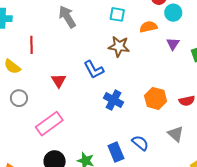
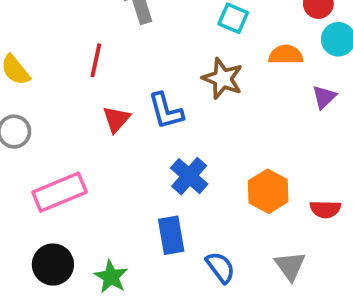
red line: (31, 45) -> (96, 60), moved
red triangle: (59, 81) -> (116, 119), moved
blue rectangle: (116, 152) -> (171, 235), moved

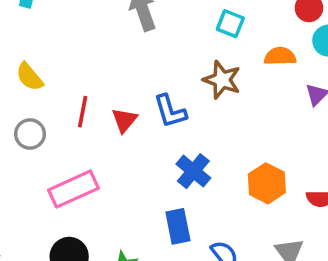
red line: (96, 60) -> (83, 112), moved

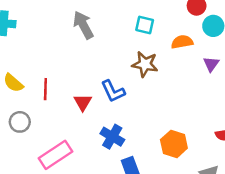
red line: (83, 112) -> (45, 89), moved
blue cross: (193, 171) -> (112, 137), moved
orange hexagon: (267, 183) -> (174, 144), moved

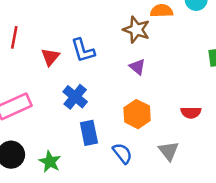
brown star: (145, 64) -> (136, 30), moved
purple triangle: (211, 64) -> (137, 67), moved, turned -35

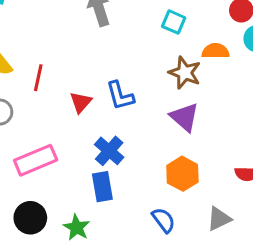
purple triangle: (137, 67) -> (184, 117), size x1.5
blue rectangle: (89, 133) -> (102, 187), moved
gray triangle: (169, 151) -> (219, 219), turned 40

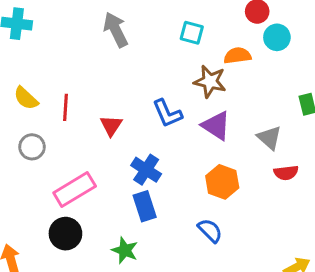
blue L-shape: (120, 96) -> (167, 113), moved
black circle: (30, 218) -> (65, 234), moved
gray triangle: (219, 219) -> (269, 138), moved, turned -44

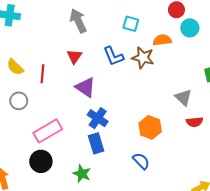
blue L-shape: (167, 113) -> (113, 56), moved
red triangle: (111, 126) -> (74, 56), moved
purple triangle: (216, 126) -> (85, 87), moved

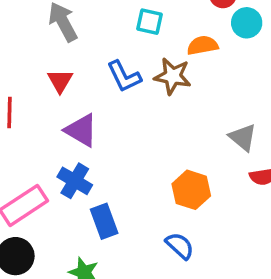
blue cross: (98, 118) -> (75, 181), moved

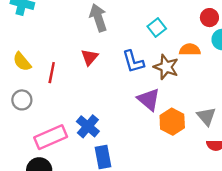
cyan square: (150, 22) -> (157, 28), turned 30
purple triangle: (81, 130) -> (149, 99), moved
orange hexagon: (191, 190) -> (172, 122), moved

